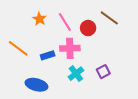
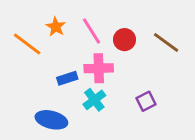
brown line: (109, 18) -> (166, 42), moved
orange line: (18, 48) -> (27, 44), moved
cyan cross: (76, 74) -> (94, 100), moved

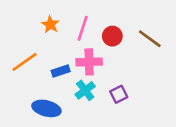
pink line: (92, 31) -> (83, 28), turned 50
orange line: (27, 44) -> (25, 62), moved, turned -72
purple square: (146, 101) -> (119, 94), moved

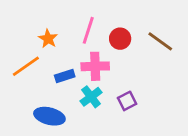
orange star: (50, 24) -> (48, 39), moved

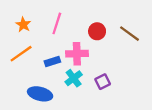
pink line: (88, 30) -> (57, 23), moved
orange star: (48, 39) -> (23, 25), moved

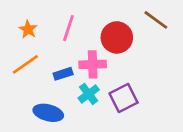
red circle: (97, 31) -> (117, 37), size x1.5
brown line: (129, 34) -> (156, 20), moved
purple square: (103, 82) -> (124, 98), size x1.5

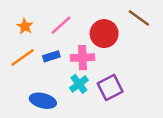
pink line: (68, 28) -> (61, 25), turned 30
blue rectangle: (63, 74) -> (51, 56), moved

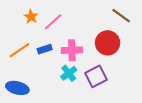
orange star: (25, 26) -> (31, 17), moved
red circle: (104, 34) -> (108, 43), moved
blue ellipse: (43, 101) -> (17, 88), moved

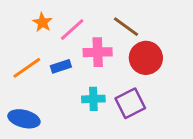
brown line: (121, 16) -> (126, 27), moved
pink cross: (72, 50) -> (98, 52), moved
cyan cross: (69, 73) -> (93, 99), turned 35

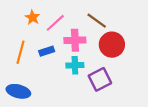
orange line: (27, 68) -> (21, 52), turned -40
cyan cross: (93, 99) -> (75, 65), moved

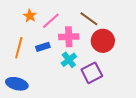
cyan cross: (75, 65) -> (69, 60), turned -35

